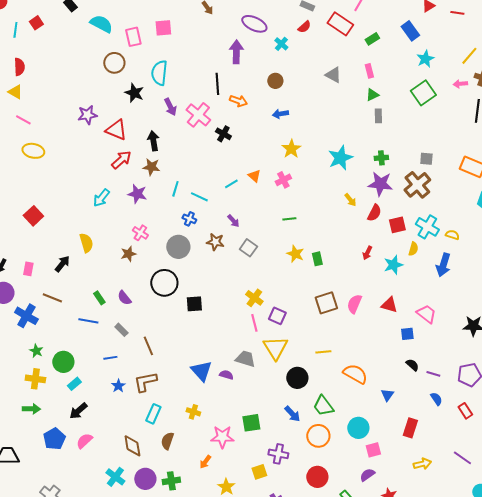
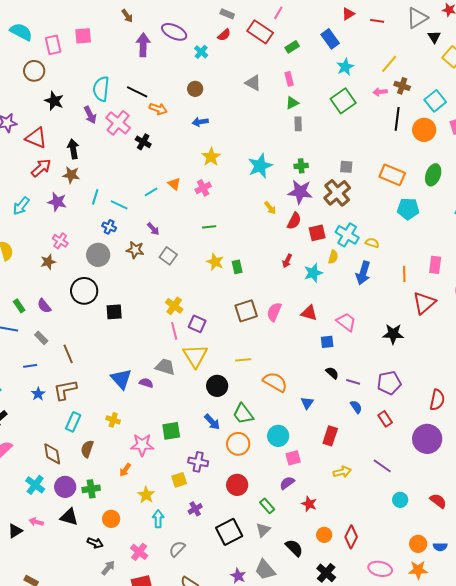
purple arrow: (236, 52) -> (143, 45), moved
cyan semicircle: (159, 73) -> (101, 89), moved
black line: (217, 84) -> (137, 92), turned -60

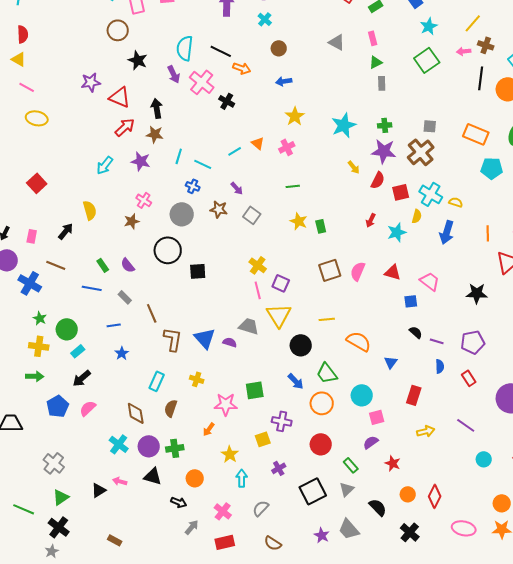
cyan cross: (201, 52) -> (265, 19), moved
brown L-shape: (65, 390) -> (173, 339), moved, turned 110
blue semicircle: (356, 407) -> (440, 366), turned 32

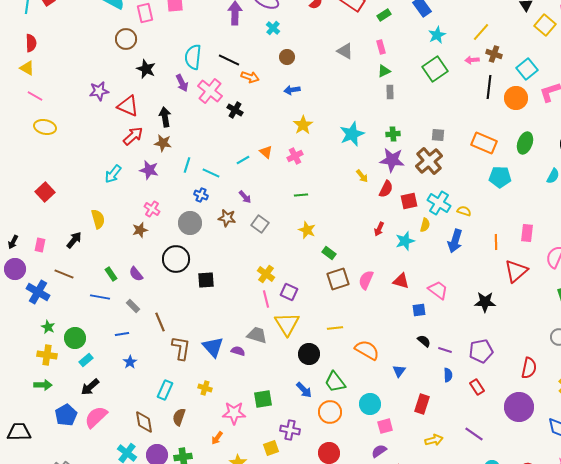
green rectangle: (321, 226) -> (329, 253), moved, turned -40
pink semicircle: (88, 408) -> (96, 417), size x1.4

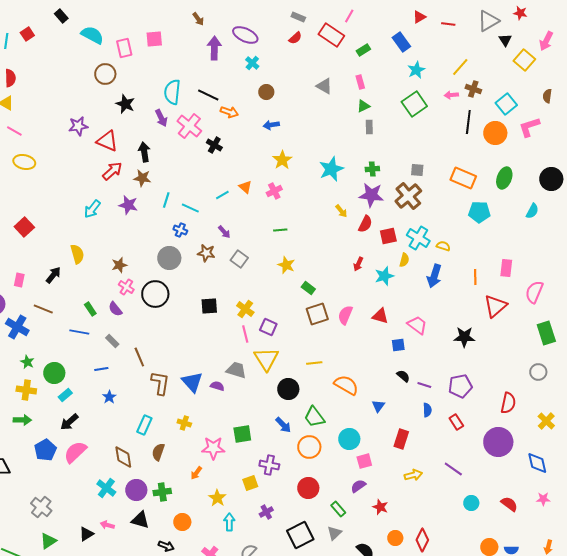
pink cross: (152, 209) -> (126, 287), moved
black square: (206, 280) -> (209, 306), moved

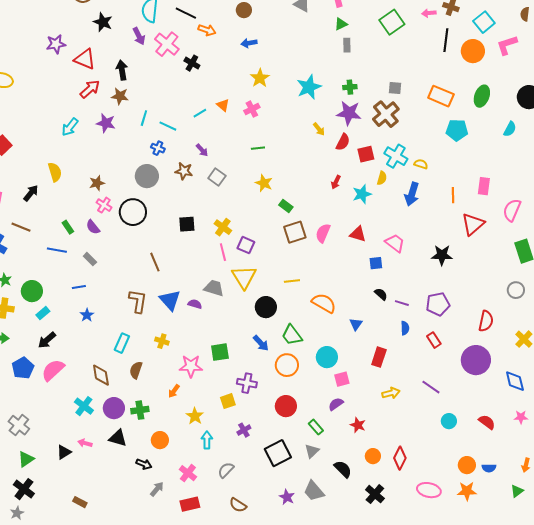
brown line: (139, 357) -> (155, 262), moved

